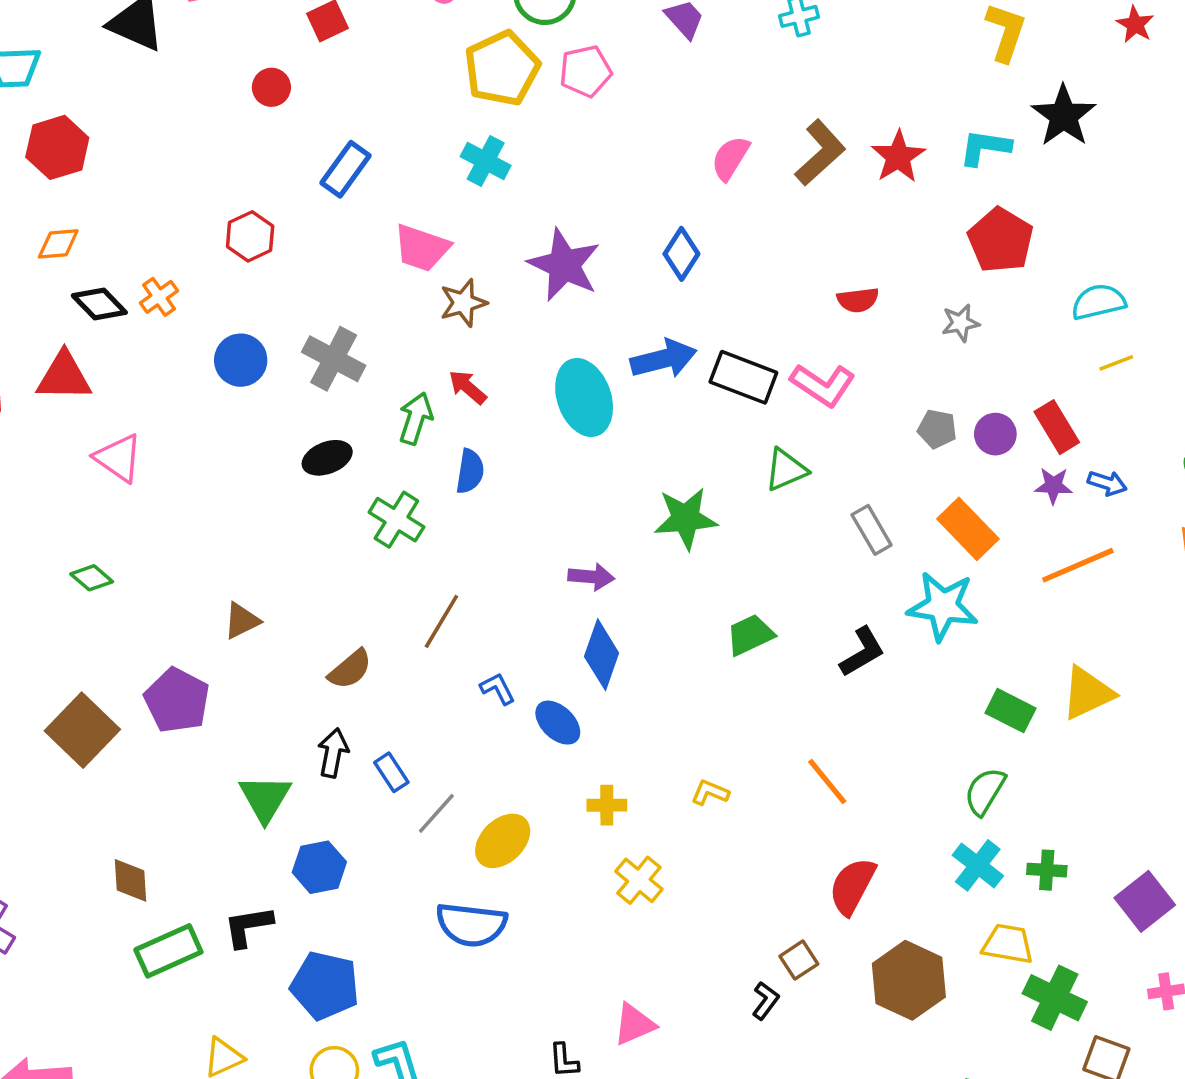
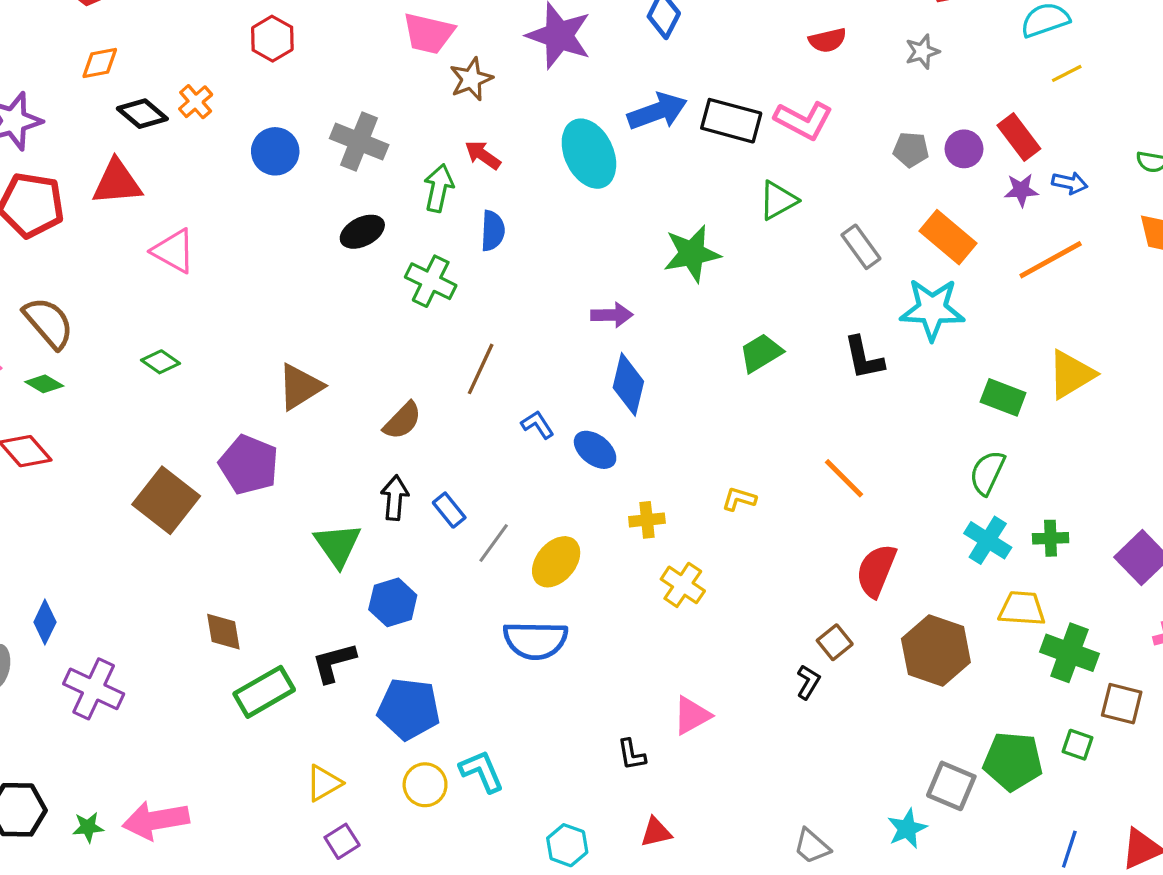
brown triangle: (242, 621) -> (300, 387), size x1.4
black L-shape: (862, 652) -> (864, 358), turned 114

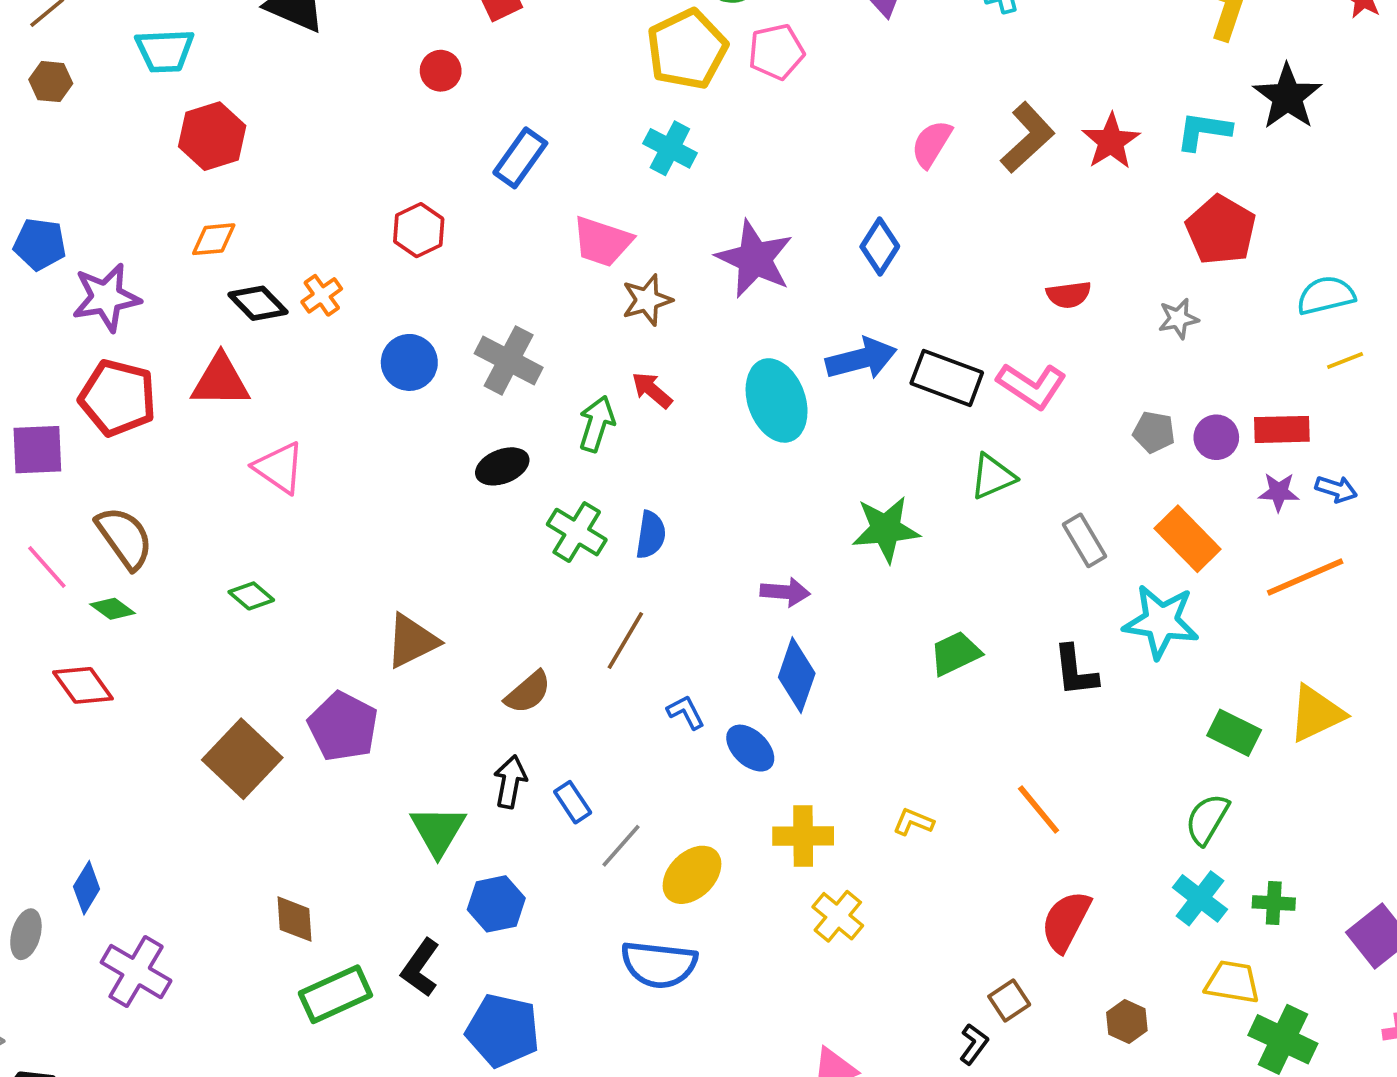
red rectangle: (1019, 137) -> (1282, 429), turned -60
blue semicircle: (493, 231) -> (651, 535), moved
yellow cross: (647, 520) -> (803, 836), size x1.4
brown hexagon: (936, 650) -> (1127, 1022), size x0.5
black L-shape: (334, 662) -> (420, 968), turned -45

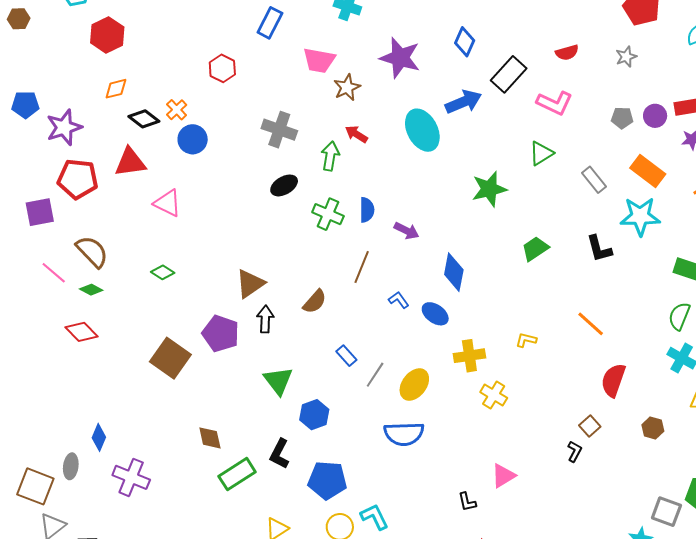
blue circle: (409, 362) -> (193, 139), moved
black rectangle: (947, 378) -> (509, 74), moved, turned -60
purple arrow: (785, 592) -> (407, 231), moved, turned 30
black arrow: (510, 782) -> (265, 319), moved

